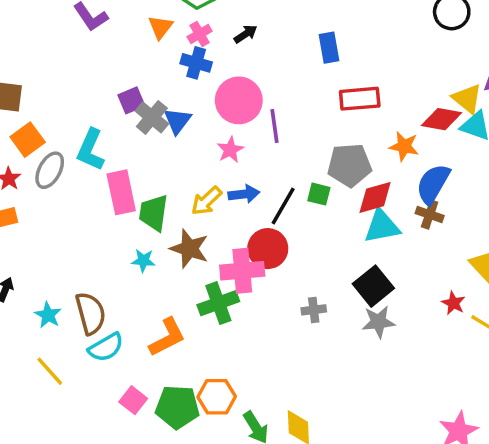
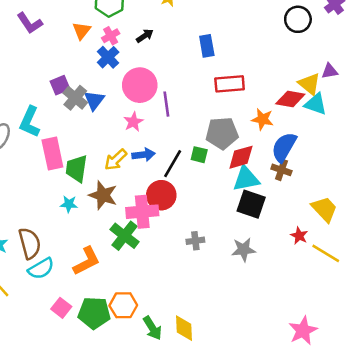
blue cross: (196, 63) -> (108, 57), turned 30
black square: (373, 286) -> (251, 204), moved, turned -32
green cross: (218, 303) -> (125, 236), turned -32

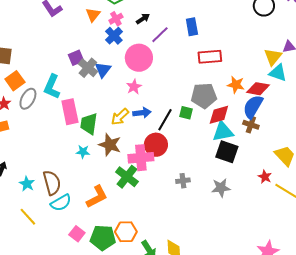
yellow triangle: (309, 84) -> (273, 57), turned 30
red diamond: (290, 99) -> (258, 89), moved
purple line: (166, 104) -> (160, 35), moved, turned 54

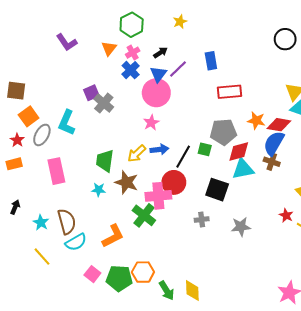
blue triangle: (103, 70) -> (158, 74), moved
pink rectangle: (70, 112) -> (56, 171), moved
black square: (227, 152) -> (217, 190), moved

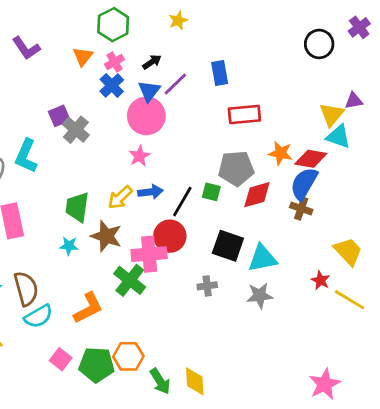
cyan triangle: (243, 169) -> (262, 258), moved

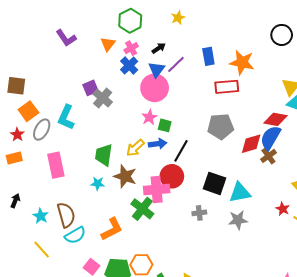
orange star: (280, 153) -> (242, 62), moved, size x1.4
green square: (211, 192) -> (165, 125), moved
red diamond: (257, 195) -> (251, 144), moved
brown cross: (301, 208) -> (268, 156), turned 35

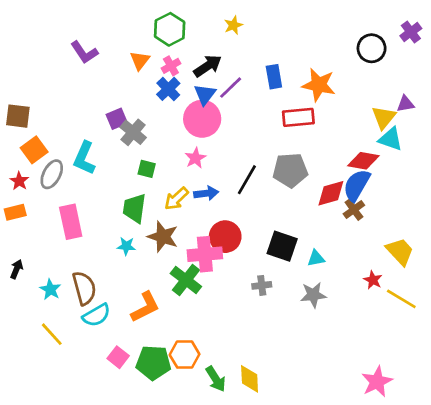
black arrow: (159, 48) -> (208, 66), size x1.5
green square: (165, 125) -> (147, 169), moved
black line: (181, 151) -> (247, 180), moved
cyan triangle: (240, 193) -> (316, 258), size x0.6

